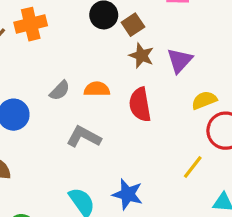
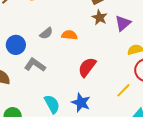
red semicircle: (140, 105) -> (87, 67), moved, turned 40
gray L-shape: (84, 137) -> (35, 65), moved

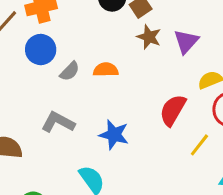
blue circle: (16, 45) -> (41, 50), moved
red semicircle: (87, 67) -> (173, 110), moved
blue star: (81, 103) -> (114, 135), moved

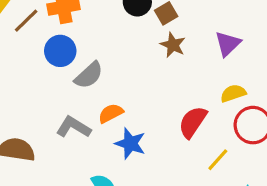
purple triangle: (186, 41) -> (228, 44), moved
orange semicircle: (106, 70) -> (111, 113), moved, turned -30
gray semicircle: (70, 71) -> (89, 75), size x1.4

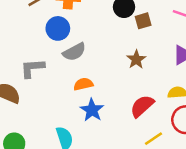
brown star: (173, 45) -> (136, 59), moved
gray L-shape: (73, 127) -> (32, 68), moved, turned -50

